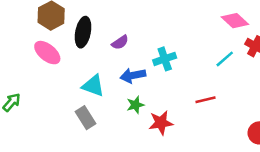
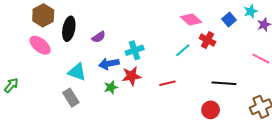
red star: (161, 123) -> (131, 76), moved

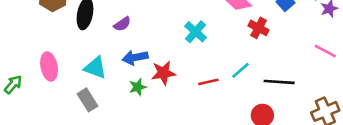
pink ellipse: (40, 45) -> (49, 66), moved, turned 40
cyan cross: (135, 50) -> (196, 32), moved, turned -30
cyan line: (183, 50) -> (241, 70), moved

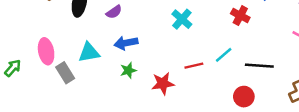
cyan triangle: (95, 68) -> (89, 52), turned -30
red star: (163, 73) -> (163, 83), moved
gray rectangle: (88, 100) -> (65, 73), moved

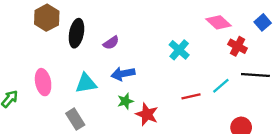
black line: (259, 66) -> (255, 75), moved
gray rectangle: (65, 73) -> (75, 119), moved
red star: (163, 83) -> (147, 114), moved, turned 30

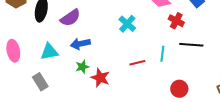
purple semicircle: (111, 43) -> (70, 18), size x1.5
cyan line: (221, 86) -> (162, 54), turned -42

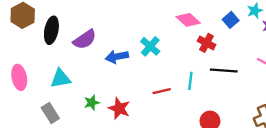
blue arrow: (80, 44) -> (117, 57), moved
green star: (82, 67) -> (92, 103), moved

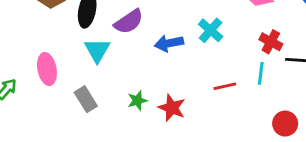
red cross: (207, 43) -> (271, 42), moved
cyan triangle: (61, 79) -> (97, 50), moved, turned -50
gray rectangle: (50, 113) -> (86, 99), moved

